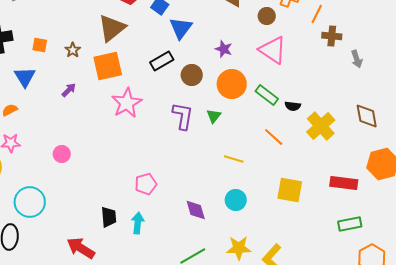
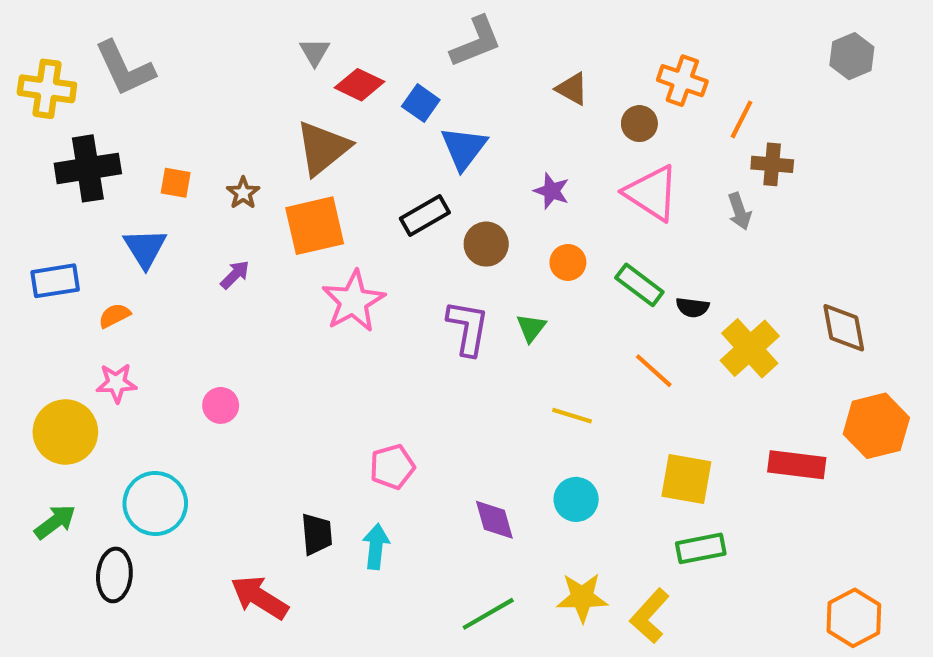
gray arrow: (357, 59) -> (739, 211), moved
orange circle: (232, 84) -> (568, 262), size x0.6
green rectangle: (350, 224) -> (701, 548), moved

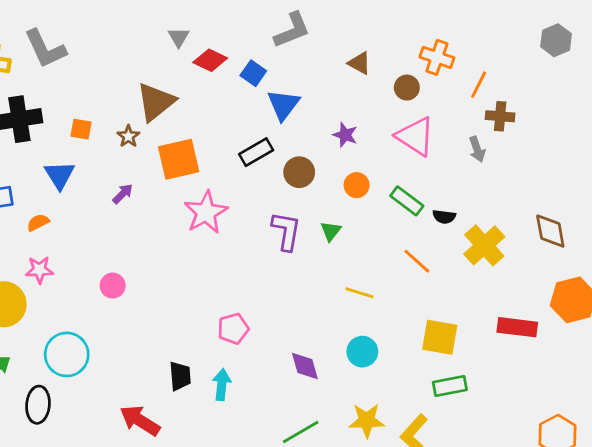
brown triangle: (323, 148) -> (156, 102), moved

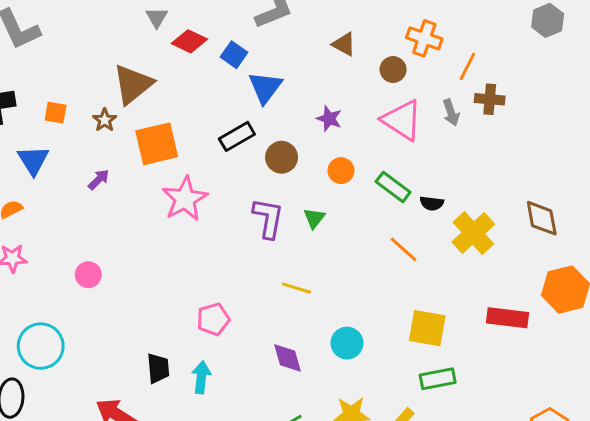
gray arrow: (477, 149) -> (451, 113), moved
yellow line: (359, 293) -> (296, 288), moved

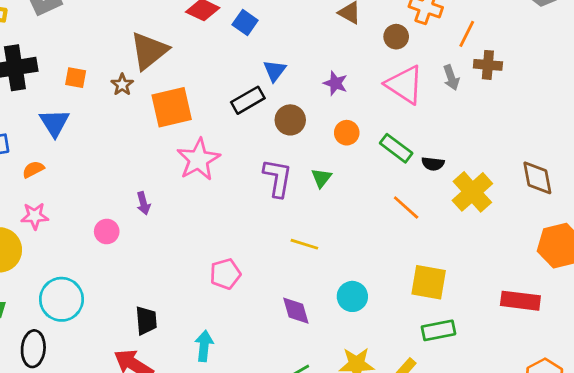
blue triangle: (265, 87) -> (275, 71), moved, size x0.7
purple arrow: (99, 180) -> (143, 203), moved, turned 120
red rectangle: (508, 318) -> (520, 301), moved
black trapezoid: (158, 368) -> (146, 320), moved
cyan arrow: (201, 377) -> (204, 346), moved

